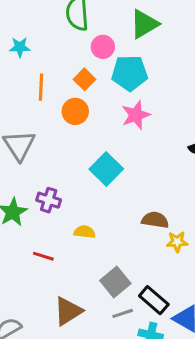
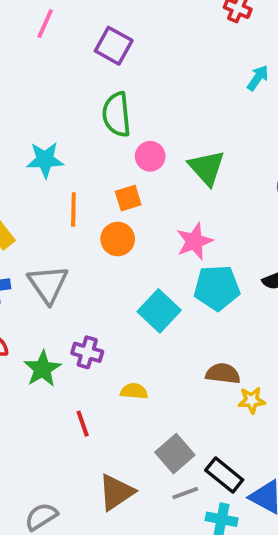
green triangle: (144, 24) -> (207, 168), moved, turned -40
cyan star: (20, 47) -> (45, 160), size x1.4
cyan pentagon: (130, 73) -> (217, 288), moved
orange square: (85, 79) -> (128, 198), turned 30
red line: (43, 256) -> (83, 424), turned 55

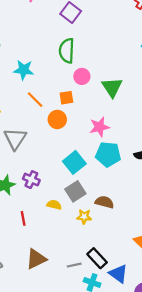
orange line: (73, 210) -> (35, 100), turned -54
yellow star: (252, 400) -> (84, 217), moved
gray square: (175, 454) -> (75, 191), moved

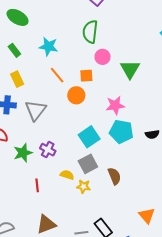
brown semicircle: (104, 202) -> (114, 176), turned 48
yellow star: (84, 217) -> (83, 186), moved

